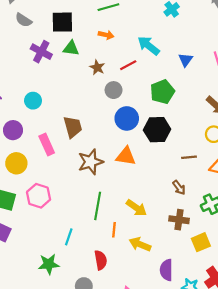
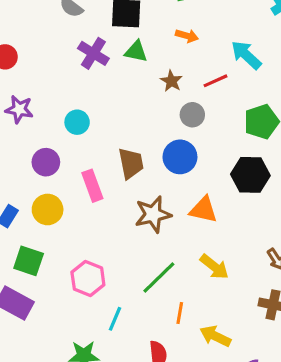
blue circle: (127, 118) -> (180, 157), moved
pink hexagon: (39, 196) -> (88, 279), moved
green line: (98, 206) -> (159, 278), turned 32
yellow arrow: (137, 208) -> (214, 267), moved

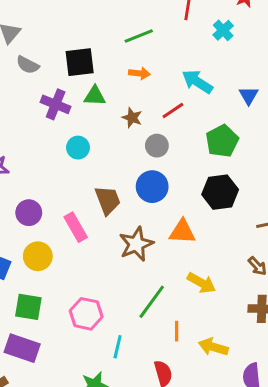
cyan circle: (77, 122) -> (78, 148), moved

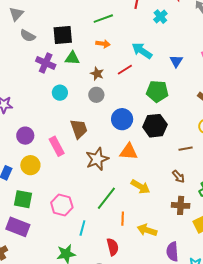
green pentagon: (222, 141) -> (157, 91), turned 30
gray circle: (157, 146) -> (96, 95), moved
blue circle: (152, 187) -> (122, 119), moved

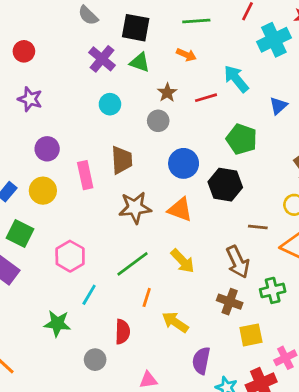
cyan cross: (160, 17) -> (274, 40), size x1.6
brown arrow: (178, 177) -> (238, 262), size x1.6

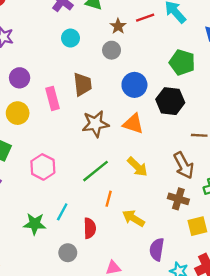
red line: (206, 98) -> (145, 18), moved
cyan line: (89, 295) -> (62, 212), moved

